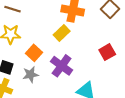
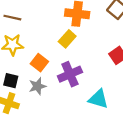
purple cross: (62, 66) -> (70, 74), turned 35

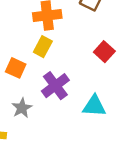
orange square: (39, 63) -> (16, 68), moved

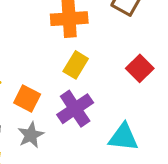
yellow rectangle: (43, 47) -> (76, 65), moved
orange square: (16, 68) -> (27, 99), moved

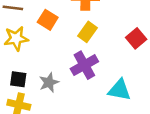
orange square: (27, 99) -> (48, 20), moved

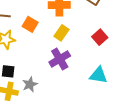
gray star: (49, 82) -> (30, 84), moved
cyan triangle: (119, 90) -> (98, 75), moved

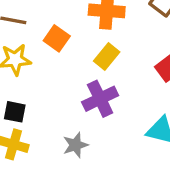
gray star: (30, 84) -> (75, 145), moved

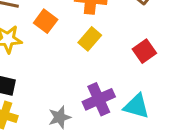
purple cross: (100, 99) -> (99, 99), moved

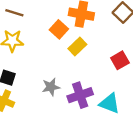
orange square: (46, 21) -> (59, 29), moved
gray star: (60, 117) -> (51, 87), moved

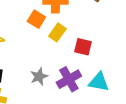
red square: (120, 60) -> (83, 47), moved, turned -36

